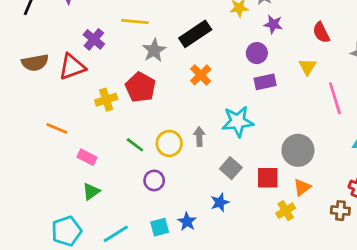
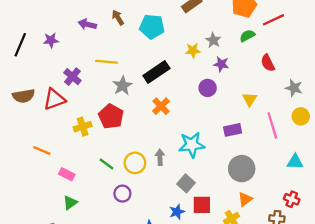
red semicircle: (321, 33) -> (268, 63), moved
purple rectangle: (265, 82) -> (233, 130), moved
red square: (268, 178) -> (202, 205), moved

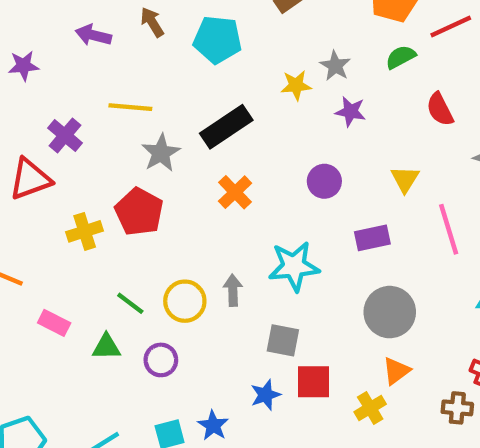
purple circle: (208, 88) -> (324, 181), moved
gray square: (186, 183) -> (283, 340), turned -30
green triangle: (70, 203) -> (106, 347), moved, turned 35

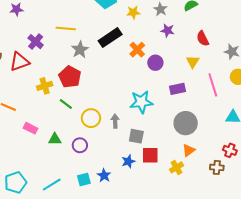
yellow star: (296, 85) -> (133, 12), moved
red semicircle: (440, 109) -> (203, 39), moved
orange cross: (235, 192) -> (137, 50), moved
gray arrow: (233, 290) -> (115, 121), moved
green line: (130, 303) -> (66, 104), moved

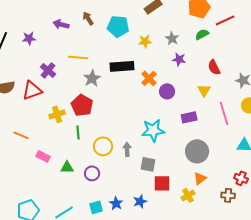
black rectangle: (110, 38) -> (122, 66), turned 30
green line: (66, 104) -> (78, 132), turned 48
blue star: (128, 161) -> (140, 201), moved

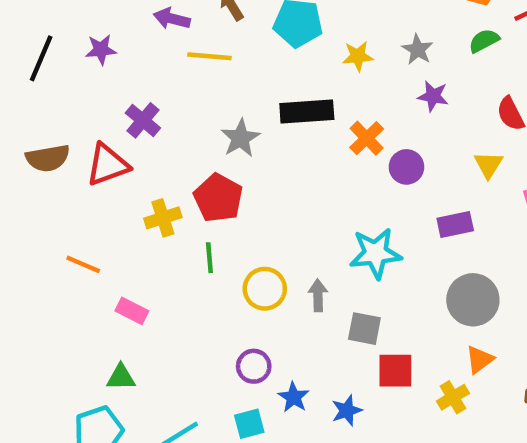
yellow line: (78, 57) -> (209, 56), moved
green triangle: (67, 167) -> (121, 377), moved
purple circle: (92, 173) -> (254, 366), moved
blue star: (116, 203) -> (294, 397), moved

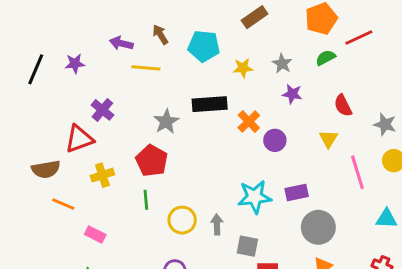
brown semicircle: (48, 158) -> (46, 169), moved
yellow cross: (163, 218) -> (102, 175), moved
purple rectangle: (455, 225) -> (297, 193), moved

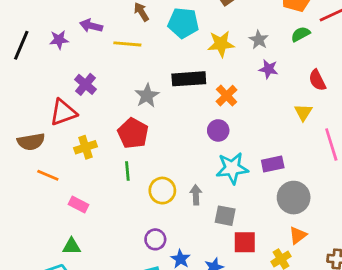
purple arrow: (121, 43) -> (91, 26), moved
yellow star: (243, 68) -> (221, 44), size x1.4
purple circle: (275, 140) -> (218, 130), moved

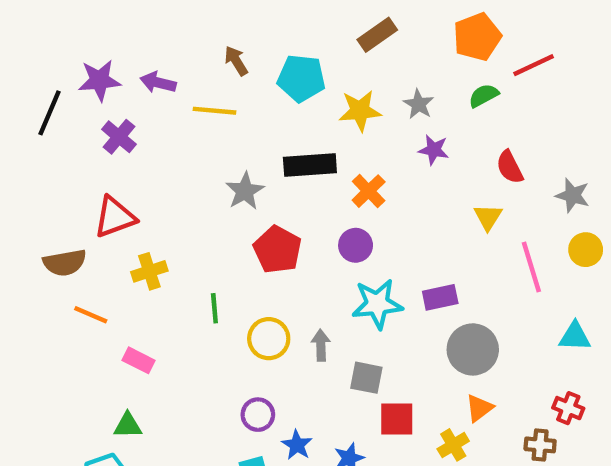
purple star: (59, 40) -> (99, 80), moved, size x1.4
purple cross: (86, 84) -> (119, 137), moved
red pentagon: (133, 133) -> (277, 250), moved

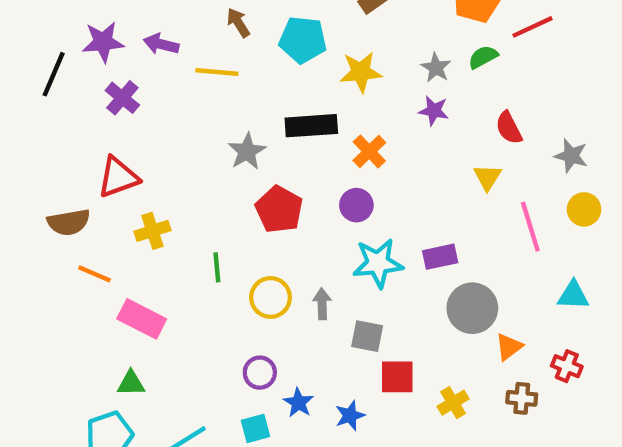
gray star: (419, 104) -> (436, 68), moved
pink rectangle: (138, 360) -> (142, 319), size x1.5
orange triangle: (479, 408) -> (509, 347), moved
brown cross: (540, 445) -> (522, 398), moved

